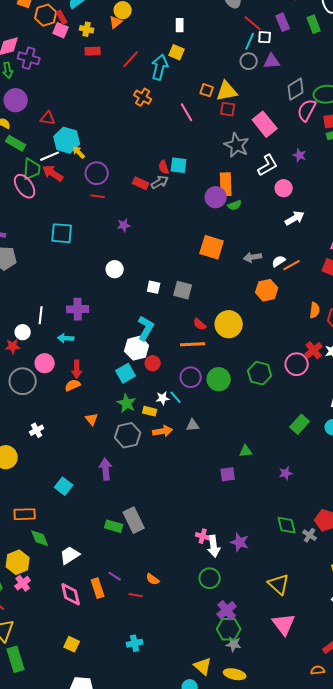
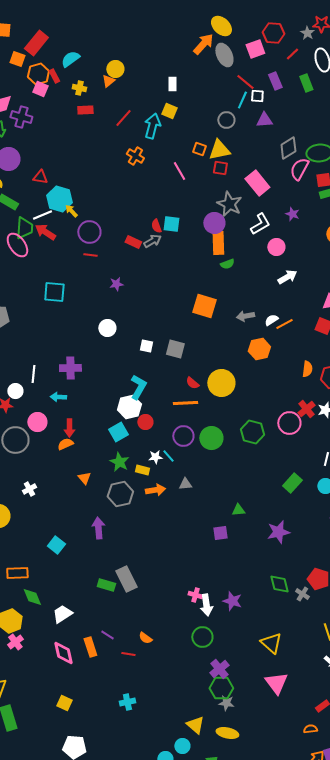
pink square: (61, 30) -> (40, 89), moved
gray circle: (249, 61) -> (226, 120), moved
purple circle: (216, 197) -> (214, 223), moved
purple star: (286, 473) -> (278, 532), size x1.6

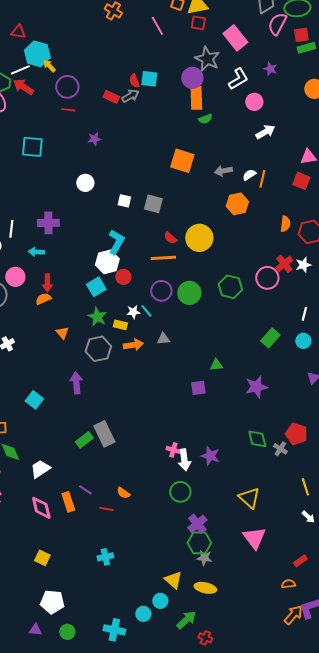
orange line: (284, 324) -> (262, 179), turned -48
green rectangle: (106, 585) -> (84, 440), turned -54

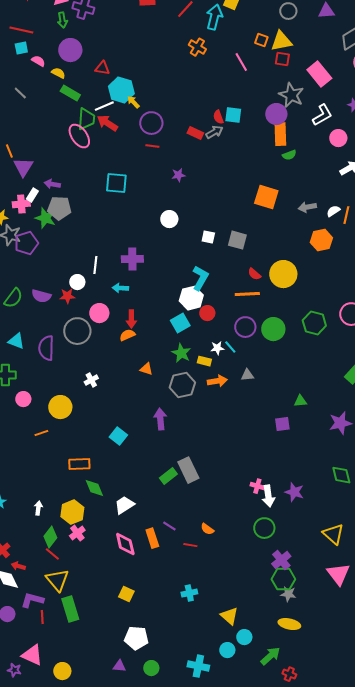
orange triangle: (62, 333) -> (146, 369), turned -32
yellow triangle: (173, 580) -> (229, 616), moved

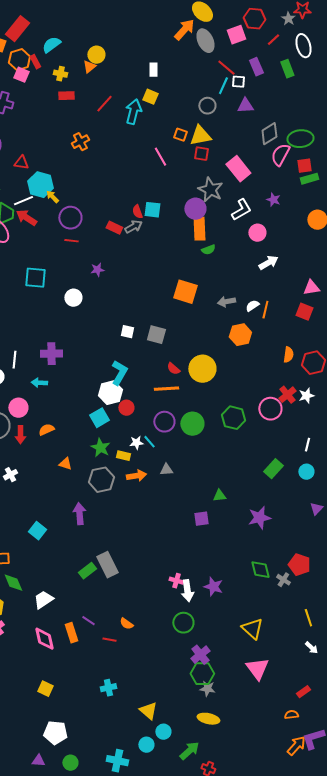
orange cross: (197, 47) -> (80, 142), moved, turned 30
white circle: (169, 219) -> (73, 298), moved
red arrow: (131, 319) -> (20, 435), moved

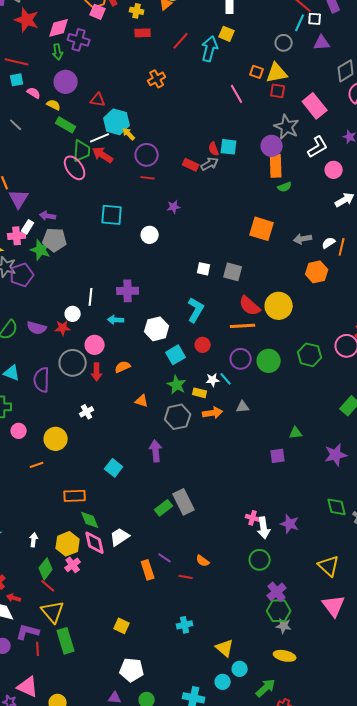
red semicircle: (173, 369) -> (250, 306), size x1.6
white hexagon: (110, 393) -> (157, 329), moved
pink diamond: (44, 639) -> (95, 543), moved

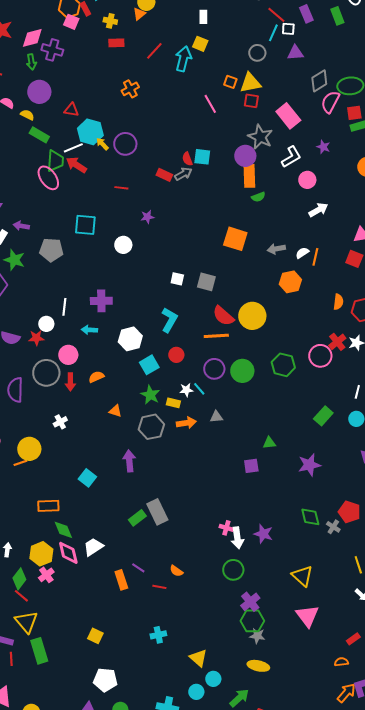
purple circle: (147, 155) -> (125, 144), moved
gray pentagon: (55, 240) -> (51, 250), moved
orange line: (37, 465) -> (20, 463), moved

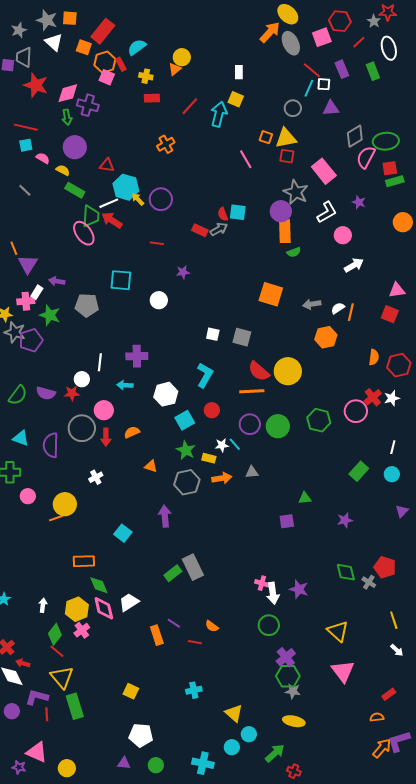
purple star: (309, 465) -> (345, 520), size x0.7

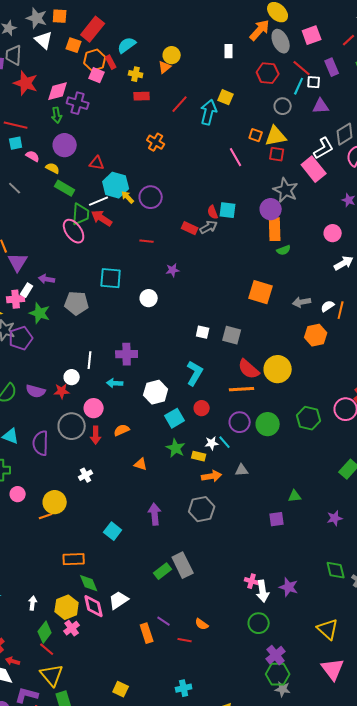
red hexagon: (340, 21) -> (268, 73), moved
white rectangle: (239, 72) -> (229, 51), moved
orange cross: (166, 144) -> (156, 142), turned -30
white L-shape: (327, 212) -> (324, 148), moved
gray hexagon: (187, 482) -> (202, 509), moved

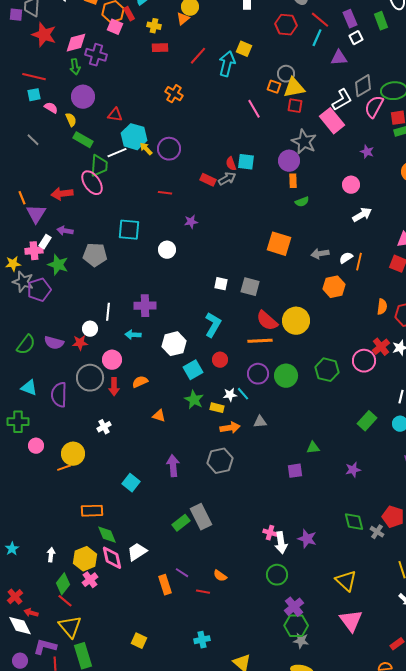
white square: (314, 82) -> (356, 38), moved, turned -32
gray circle: (283, 106) -> (286, 74), moved
yellow semicircle: (53, 168) -> (71, 120), turned 40
red arrow: (102, 218) -> (62, 194), moved, turned -40
orange rectangle: (275, 229) -> (293, 181), size x0.6

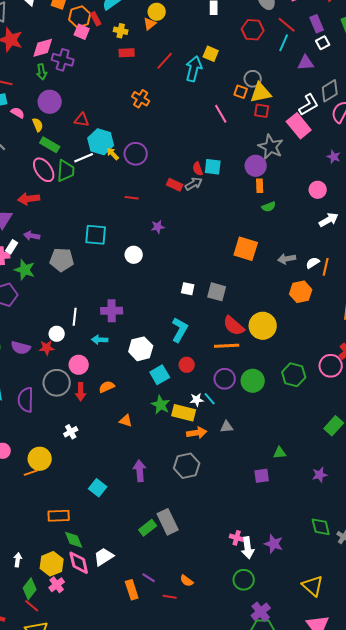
pink ellipse: (92, 183) -> (44, 170), moved
yellow rectangle: (217, 408) -> (184, 413), size x1.6

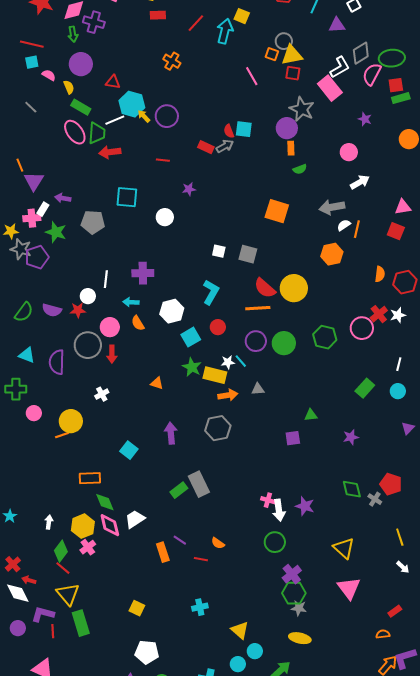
red arrow: (29, 199) -> (110, 152), moved
gray arrow: (287, 259) -> (332, 207), moved, size x1.4
orange semicircle: (107, 387) -> (138, 323), moved, turned -98

